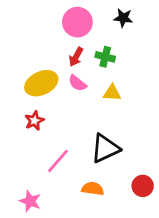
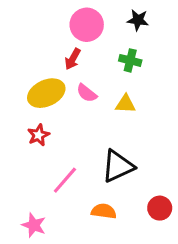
red arrow: (76, 57) -> (73, 59), moved
green cross: (105, 57) -> (130, 60), moved

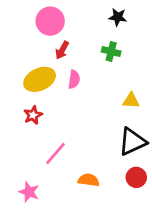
pink circle: (87, 25) -> (50, 21), moved
pink semicircle: (87, 93) -> (74, 79), turned -120
yellow triangle: (126, 104) -> (131, 101), moved
black triangle: (118, 166) -> (132, 142), moved

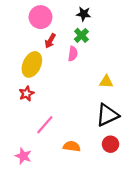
black star: (118, 17) -> (84, 14), moved
green cross: (111, 52) -> (81, 35), moved, turned 32
yellow ellipse: (40, 79) -> (32, 64), turned -40
pink semicircle: (74, 79) -> (73, 54), moved

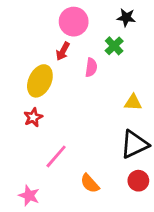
black star: (84, 14) -> (126, 18), moved
pink circle: (41, 17) -> (74, 22), moved
green cross: (81, 35) -> (114, 46), moved
orange semicircle: (72, 146) -> (90, 183), turned -140

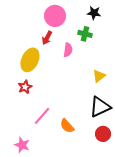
green cross: (114, 46) -> (85, 34), turned -32
yellow triangle: (133, 102) -> (99, 76), turned -40
orange semicircle: (90, 183) -> (67, 126), moved

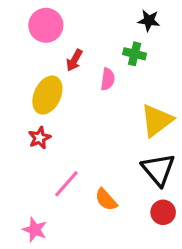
pink circle: (55, 16) -> (46, 25), moved
yellow triangle: (99, 76) -> (157, 120), size x1.6
black triangle: (100, 107) -> (158, 169), turned -45

